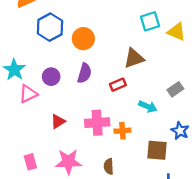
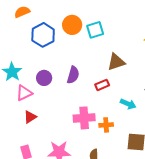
cyan square: (150, 21) -> (95, 30), moved
orange circle: (83, 39) -> (72, 25), moved
red triangle: (58, 121) -> (30, 117), moved

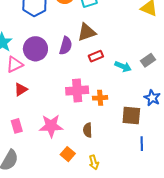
brown triangle: (116, 62) -> (87, 32), moved
purple circle: (44, 78) -> (35, 49), size x1.5
cyan arrow: (128, 104) -> (123, 67), moved

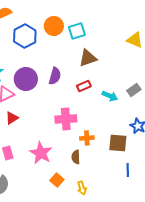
brown triangle: (87, 32) -> (88, 58), moved
orange cross: (100, 98) -> (87, 138), moved
pink star: (51, 126) -> (41, 153), turned 30

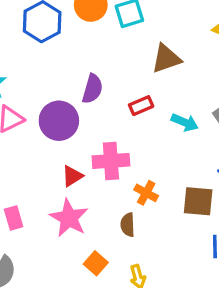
brown triangle: (88, 58) -> (166, 59), moved
purple circle: (26, 79) -> (59, 121), moved
red triangle: (12, 118) -> (72, 176), moved
orange cross: (87, 138) -> (146, 193), turned 32

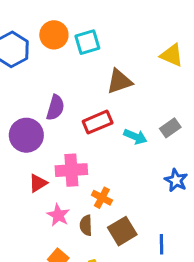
red rectangle: (141, 106) -> (98, 122), size x1.4
brown square: (198, 201) -> (122, 231), moved, turned -36
pink star: (69, 218) -> (58, 215), moved, size x0.7

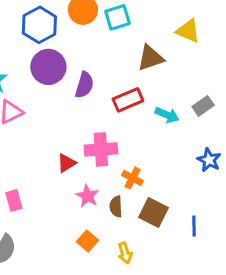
yellow triangle: (172, 55) -> (188, 31), moved
purple circle: (26, 135) -> (48, 67), moved
brown square: (122, 231) -> (153, 212), turned -32

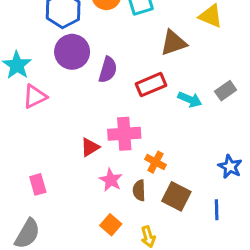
blue star: (209, 160) -> (230, 167), moved

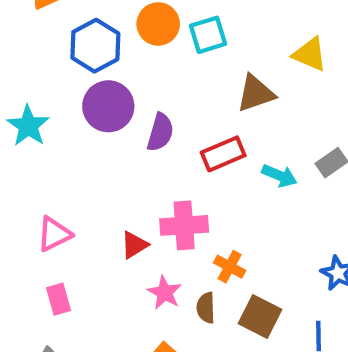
pink triangle: (35, 97) -> (54, 234), moved

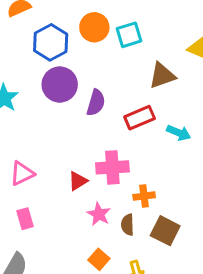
orange cross: (230, 267) -> (144, 196), turned -35

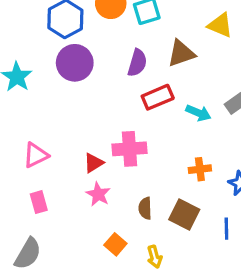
purple semicircle: (96, 103) -> (137, 63), moved
orange cross: (144, 196) -> (200, 169), moved
pink star: (99, 214) -> (98, 194), moved

